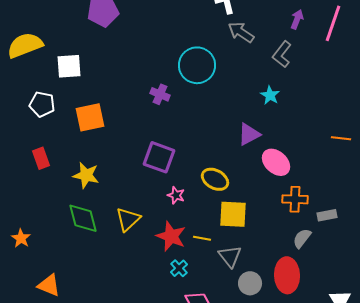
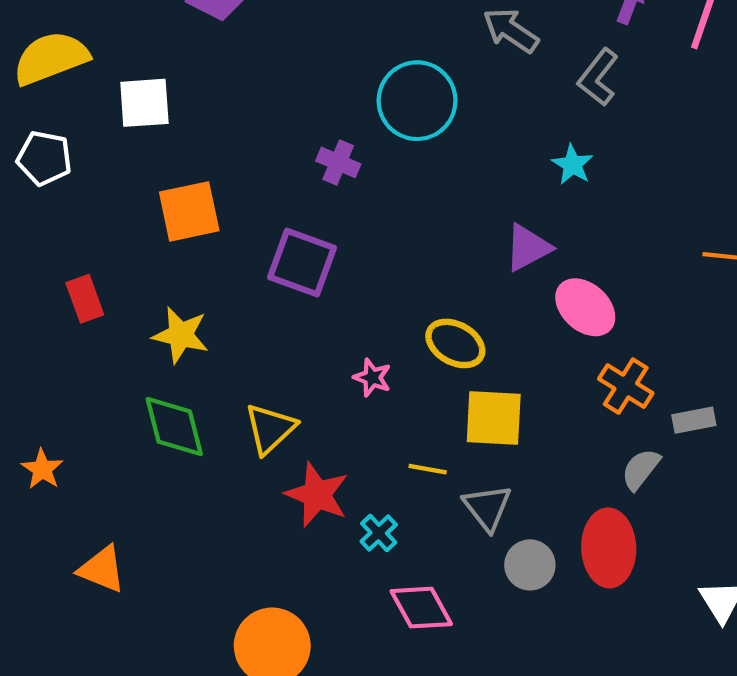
white pentagon: (42, 104) -> (44, 158), moved
purple square: (159, 157) -> (302, 263), moved
orange cross: (295, 199) -> (626, 386), turned 30
red star: (171, 236) -> (317, 495), moved

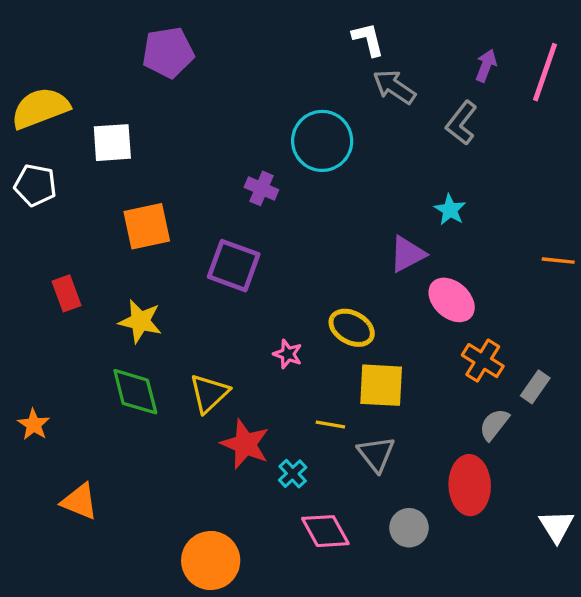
cyan star: (573, 165) -> (450, 210), moved
gray rectangle: (694, 420) -> (535, 387), turned -44
gray circle: (530, 565) -> (409, 528), moved

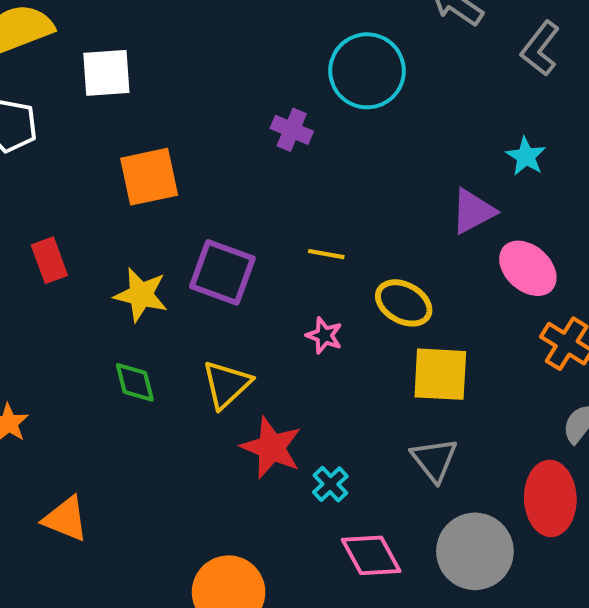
purple square: (234, 266) -> (222, 272), moved
green diamond: (135, 392) -> (135, 382), size x0.7
yellow line: (330, 424) -> (326, 254), moved
gray circle: (409, 528) -> (475, 551), size x1.6

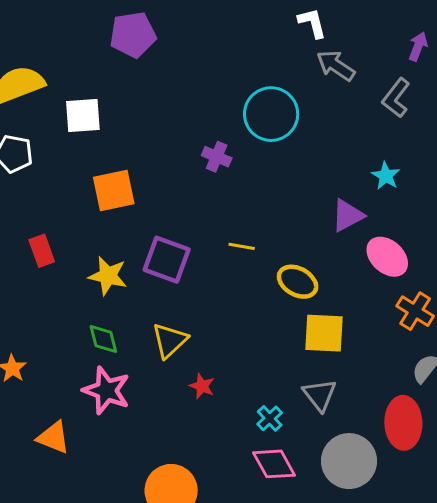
pink star: (324, 336) -> (106, 390), moved, size x1.8
red star: (271, 448) -> (202, 386), size x0.6
cyan cross: (330, 484) -> (270, 418), moved

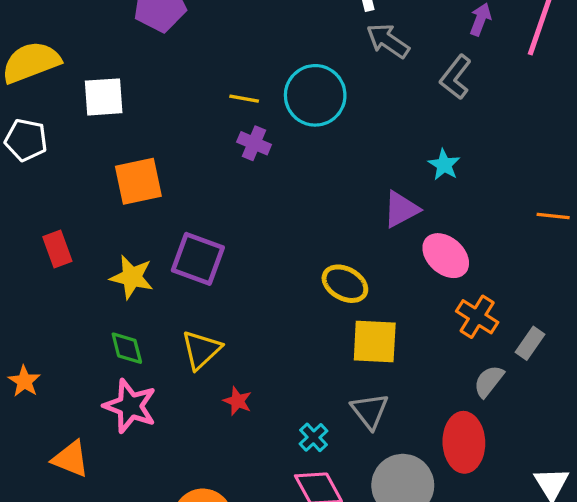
yellow line: (242, 246) -> (244, 99), moved

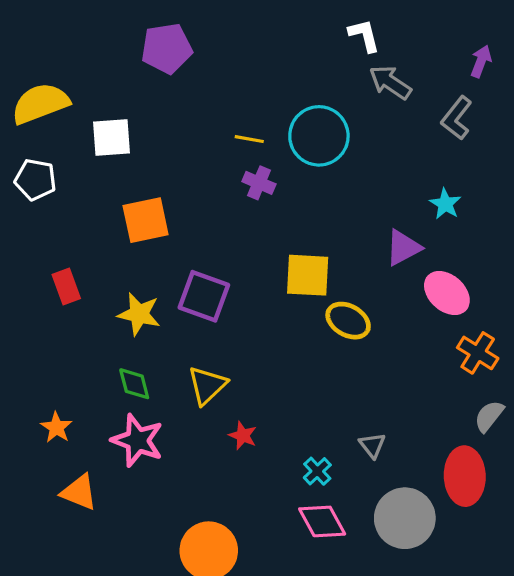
yellow square: (375, 342) -> (308, 275), moved
orange star: (24, 381) -> (56, 427), moved
gray triangle: (370, 411) -> (372, 445), size x0.7

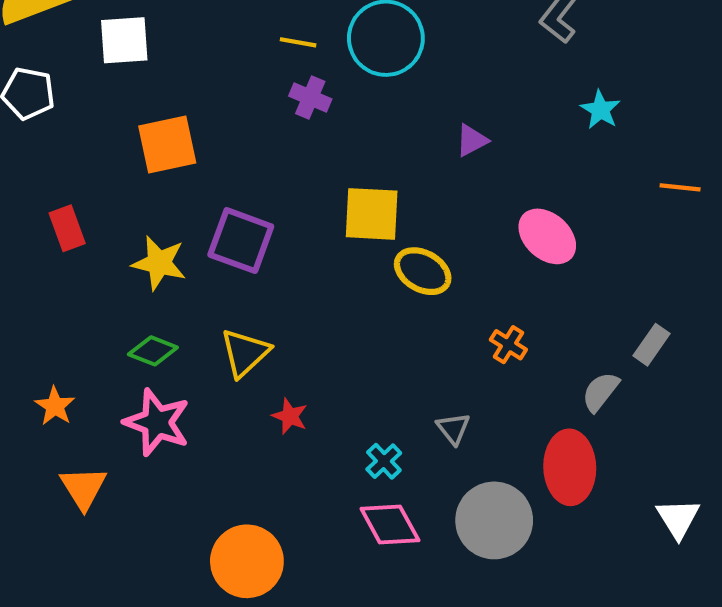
cyan star: (445, 204) -> (600, 110), moved
purple triangle: (403, 248) -> (472, 140), moved, size x0.7
orange cross: (478, 353) -> (508, 345), moved, size x0.7
green diamond: (134, 384) -> (153, 351), turned -54
orange triangle: (79, 492) -> (83, 488), turned 36

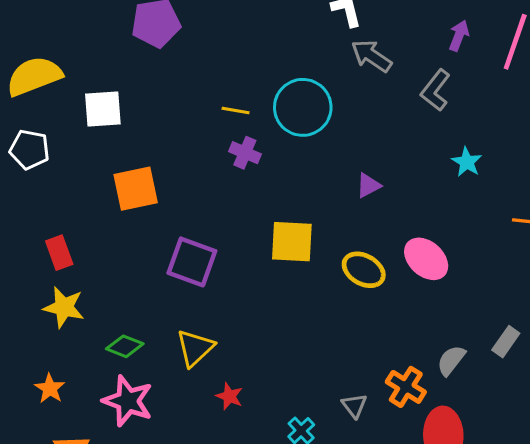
yellow star: (159, 263) -> (64, 307), moved
yellow ellipse: (423, 271) -> (364, 270), moved
orange cross: (508, 345) -> (406, 387), moved, size x1.4
gray semicircle: (600, 392) -> (451, 360), moved

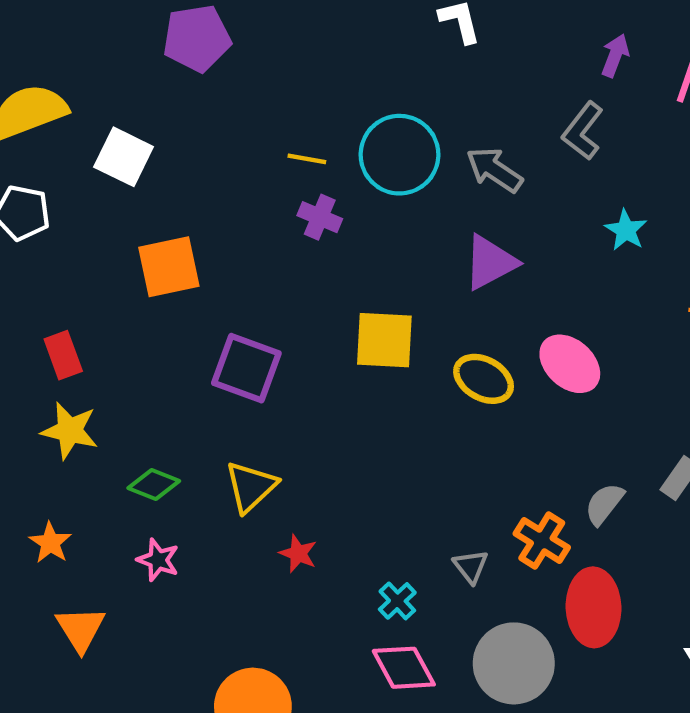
gray arrow: (371, 56) -> (494, 170), moved
white square: (103, 109) -> (124, 157), turned 30
purple triangle: (368, 185) -> (490, 262), size x1.6
pink star: (128, 401) -> (158, 560), size x0.6

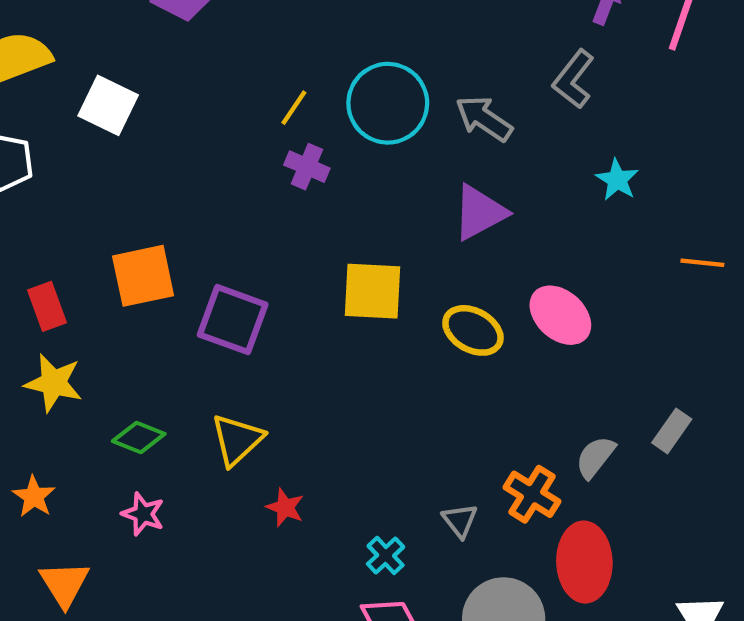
yellow line: (307, 159) -> (294, 108), turned -66
orange square: (169, 267) -> (143, 276), moved

